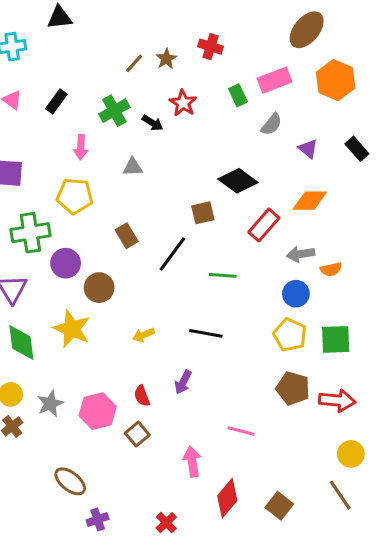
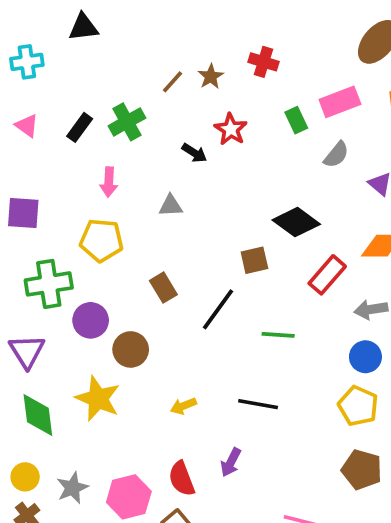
green cross: (114, 111) -> (127, 122), moved
red semicircle: (142, 396) -> (182, 479), size x1.4

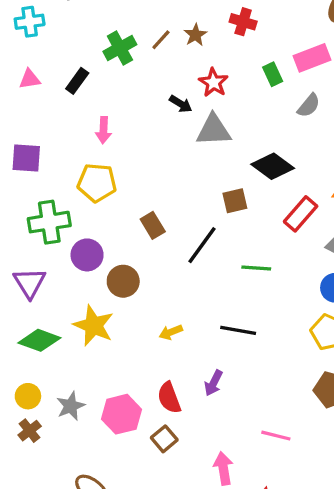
green cross: (127, 122) -> (120, 48), moved
pink triangle: (27, 126) -> (30, 79), turned -45
gray triangle: (171, 206) -> (213, 130), moved, size x1.6
green diamond: (38, 415) -> (39, 340), turned -63

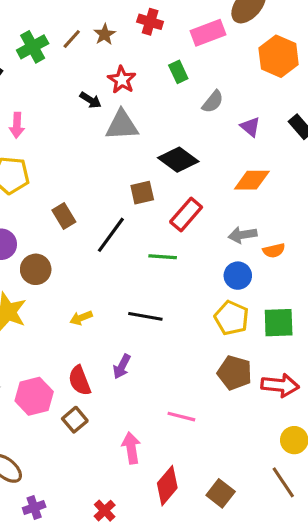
pink rectangle: (312, 58) -> (208, 33), moved
red rectangle: (301, 214) -> (186, 214), moved

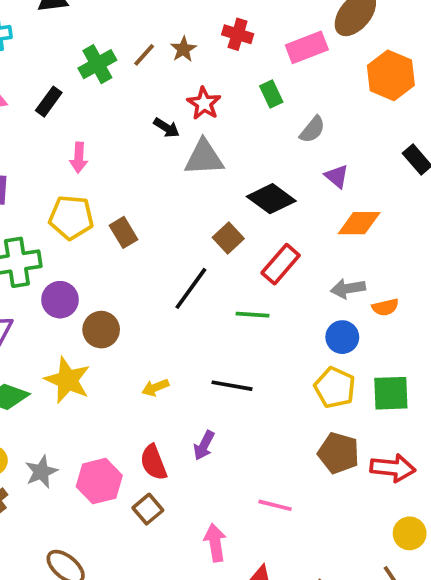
purple triangle: (250, 127) -> (337, 176), moved
brown square: (142, 193) -> (228, 238), turned -30
brown rectangle: (64, 216) -> (124, 232), moved

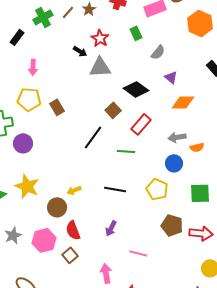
brown circle: (101, 330) -> (57, 207), moved
yellow pentagon: (335, 388) -> (157, 189), moved
purple arrow: (204, 446) -> (111, 228), moved

